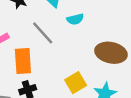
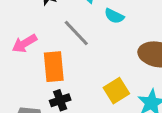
cyan semicircle: (75, 19) -> (114, 16), turned 42

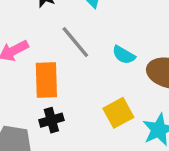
cyan semicircle: (114, 16) -> (124, 55), moved

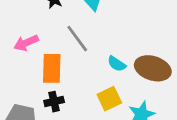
cyan semicircle: (124, 55) -> (117, 64), moved

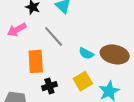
pink arrow: (26, 43) -> (17, 30), moved
black cross: (54, 102) -> (49, 86), moved

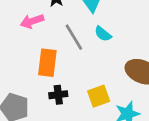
cyan semicircle: (86, 53) -> (103, 34), moved

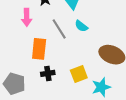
pink arrow: (32, 21) -> (27, 17), turned -72

